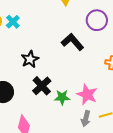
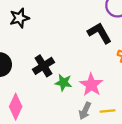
black L-shape: (72, 42) -> (100, 33), moved
black star: (30, 59) -> (19, 18), moved

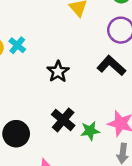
black star: (19, 18) -> (58, 72), moved

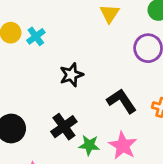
black L-shape: (111, 66) -> (122, 101), moved

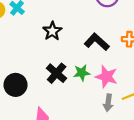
green star: (89, 145) -> (82, 73), moved

